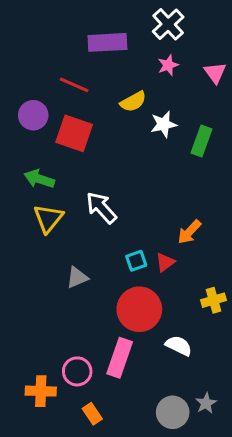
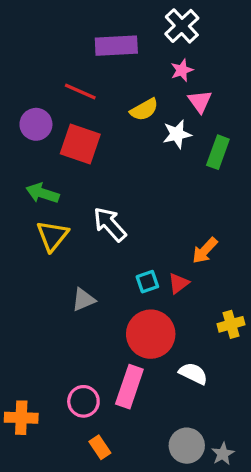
pink triangle: (215, 73) -> (200, 101), moved
orange cross: (41, 391) -> (21, 418), moved
gray star: (206, 403) -> (223, 454), moved

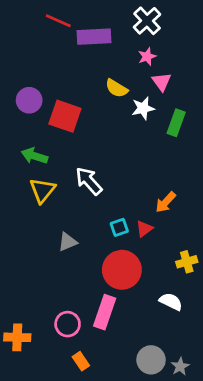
red line: (80, 92) -> (58, 21), moved
yellow semicircle: (144, 110) -> (117, 88), turned 60
white semicircle: (193, 373) -> (171, 302), moved

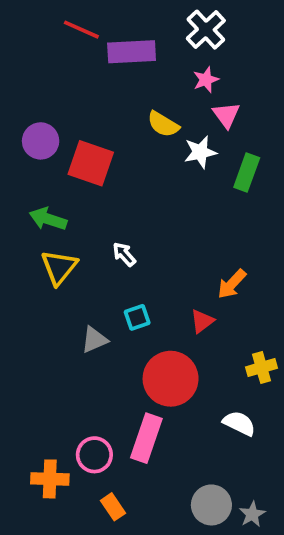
white arrow: (89, 181) -> (124, 254), size x0.6
cyan square: (119, 227) -> (137, 317), moved
orange cross: (17, 337) -> (50, 479), moved

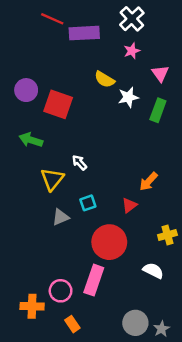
pink triangle: (226, 115) -> (160, 73), moved
yellow triangle: (59, 267) -> (52, 179), moved

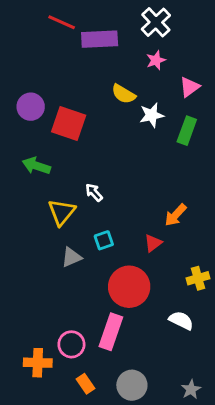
pink triangle: (160, 73) -> (190, 87), turned 30
gray circle: (135, 323) -> (132, 385), moved

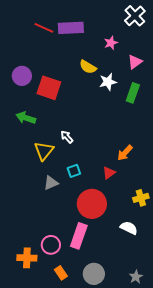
red line: (62, 22) -> (44, 28), moved
white cross: (156, 22) -> (135, 16), moved

